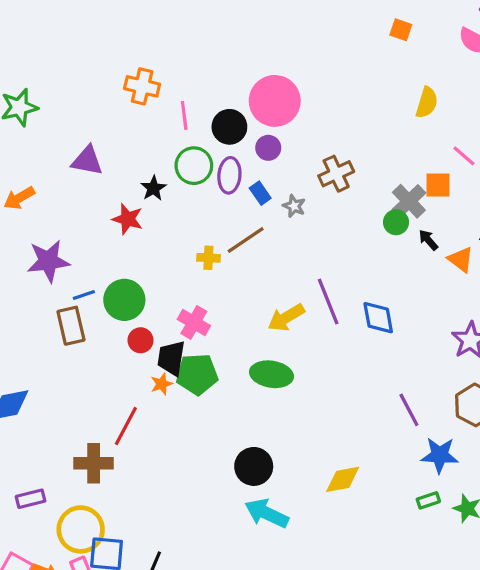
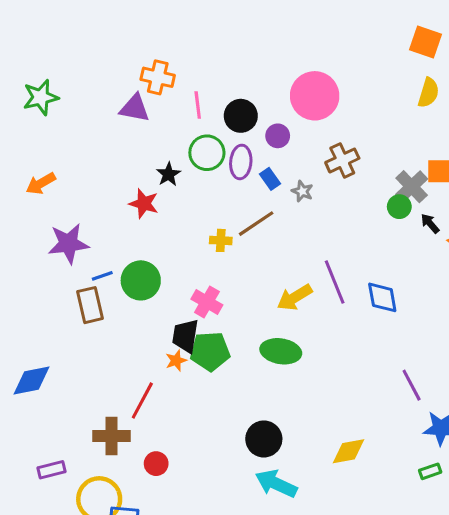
orange square: (401, 30) -> (425, 42), moved, size x1.5
pink circle: (275, 101) -> (315, 96), moved
purple triangle: (87, 161) -> (135, 108), moved
red circle: (140, 340) -> (156, 464), moved

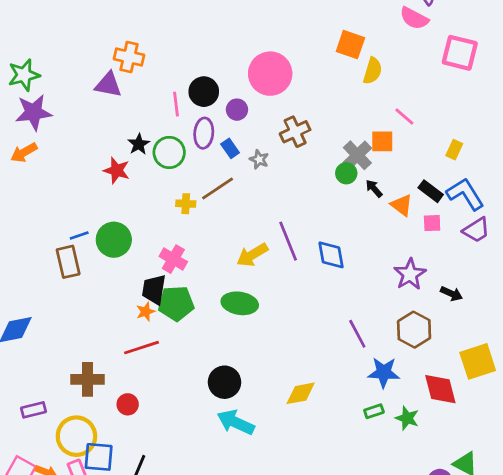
orange square: (425, 42) -> (350, 45), moved
pink line: (198, 105) -> (176, 104), moved
green circle: (207, 153) -> (169, 152), moved
purple star: (68, 244) -> (34, 112), moved
red line: (142, 401) -> (141, 348), moved, turned 44

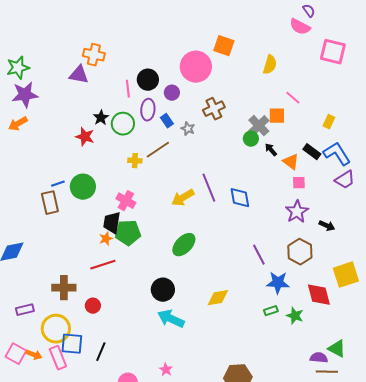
orange square: (350, 45) -> (224, 46), moved
pink square: (432, 223) -> (299, 183), moved
green ellipse: (240, 303) -> (184, 245), moved, turned -55

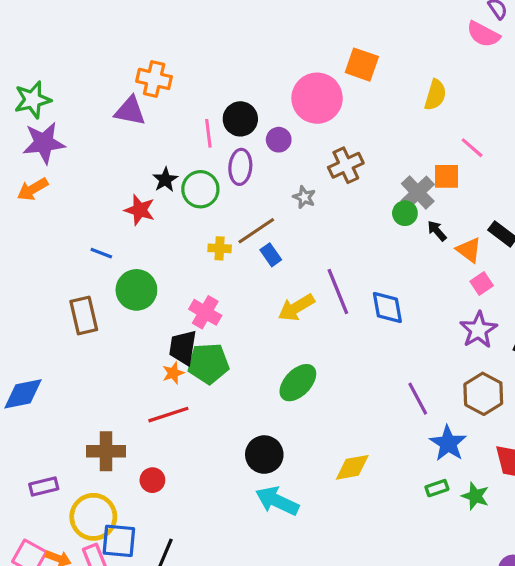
blue rectangle: (167, 121) -> (271, 255), moved
pink square: (299, 183) -> (482, 284), turned -32
blue line: (58, 184) -> (101, 253), moved, turned 40
blue star: (278, 283) -> (448, 443), turned 30

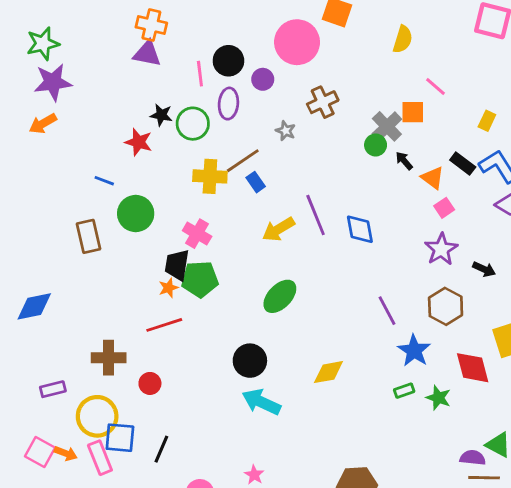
purple triangle: (130, 111) -> (147, 54), moved
black star: (165, 180) -> (161, 115), turned -30
yellow cross: (220, 248) -> (210, 176), size x1.6

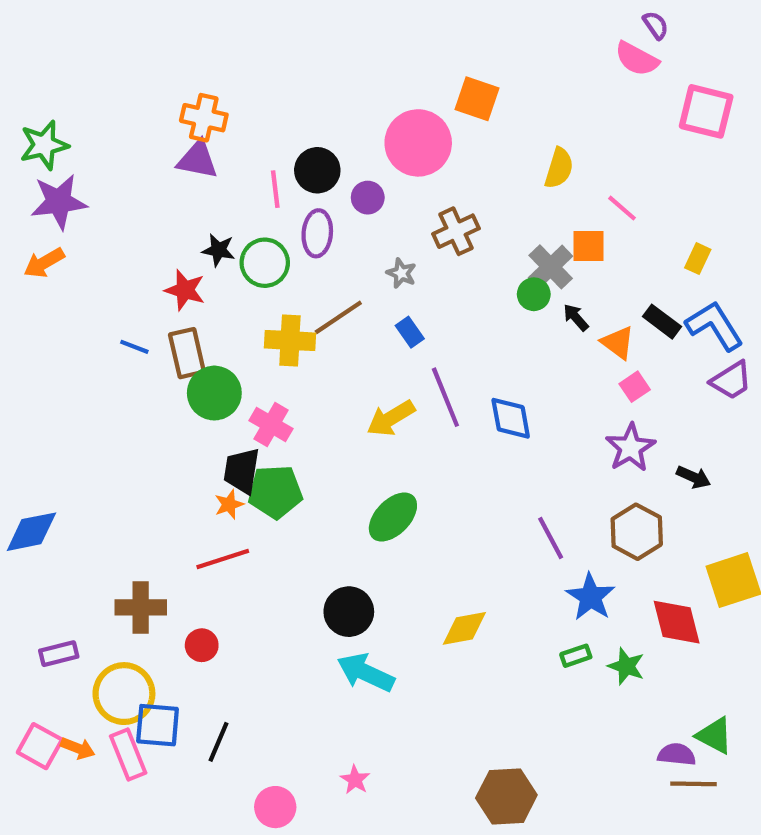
yellow semicircle: (403, 39) -> (559, 168), moved
blue rectangle: (256, 182) -> (410, 332), moved
green circle: (136, 214) -> (214, 393), moved
brown rectangle: (89, 236) -> (187, 353), moved

